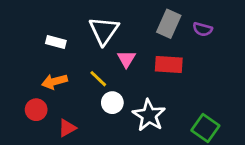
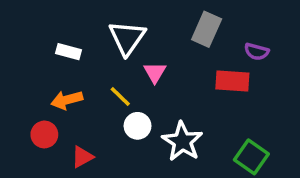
purple semicircle: (203, 29) -> (257, 52), moved
red rectangle: (169, 65) -> (232, 81), moved

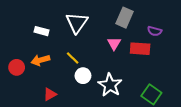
pink triangle: (155, 72) -> (114, 43), moved
red circle: (44, 134) -> (17, 67), moved

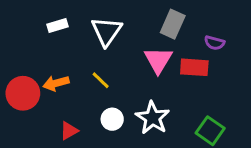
white rectangle: (41, 31) -> (57, 26), moved, turned -32
pink triangle: (114, 43) -> (158, 60), size x1.5
red circle: (17, 67) -> (23, 93), size x1.5
white circle: (83, 76) -> (112, 119), moved

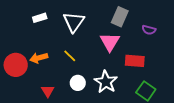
red rectangle: (194, 67) -> (135, 61), moved
red triangle: (69, 131) -> (48, 91), turned -32

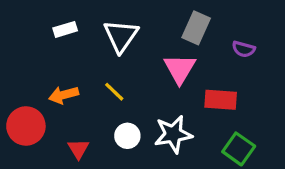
red circle: (16, 65) -> (26, 126), moved
white star: (106, 82) -> (173, 134), turned 30

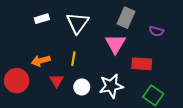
yellow line: (114, 92) -> (73, 59), turned 56
red triangle: (78, 149) -> (57, 81), moved

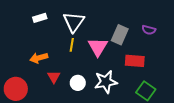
gray rectangle: (126, 18) -> (120, 35), moved
pink triangle: (115, 44) -> (98, 47), moved
yellow line: (73, 59) -> (72, 45), moved
red circle: (17, 81) -> (16, 89), moved

